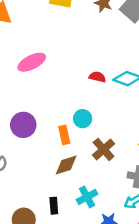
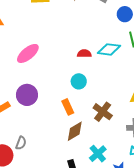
cyan circle: (83, 119) -> (79, 81), moved
purple circle: (23, 125) -> (27, 95), moved

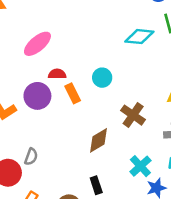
red semicircle: (84, 53) -> (57, 74), moved
orange rectangle: (68, 107) -> (73, 93), moved
cyan cross: (98, 154) -> (140, 166), moved

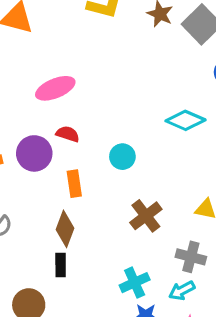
orange rectangle: (73, 93) -> (74, 184), moved
brown diamond: (99, 140) -> (65, 229), moved, turned -56
black rectangle: (96, 185) -> (61, 265), moved

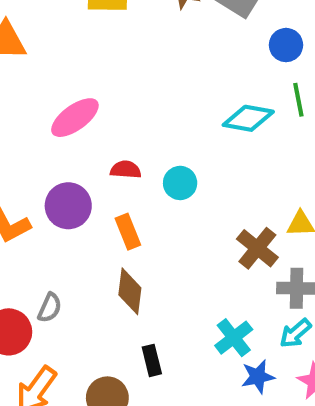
red semicircle: (68, 134) -> (126, 170), moved
brown cross: (146, 216) -> (257, 248), moved
black rectangle: (61, 265) -> (152, 360), moved

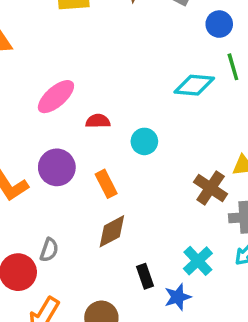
red semicircle: (126, 170) -> (98, 121), moved
brown diamond: (130, 291) -> (112, 231), turned 60
black rectangle: (152, 360) -> (145, 276), moved
blue star: (258, 377) -> (178, 297), moved

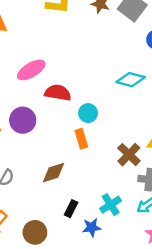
red semicircle: (98, 121) -> (58, 93), size x1.5
orange rectangle: (106, 184) -> (81, 139), moved
black rectangle: (145, 276) -> (71, 209), turned 35

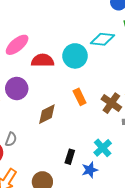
cyan circle: (88, 113) -> (75, 56), moved, size x1.5
orange rectangle: (81, 139) -> (80, 97), moved
brown diamond: (53, 173) -> (47, 114), moved

